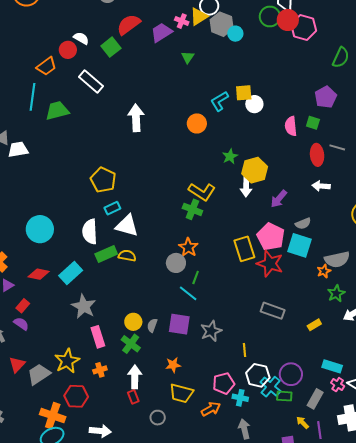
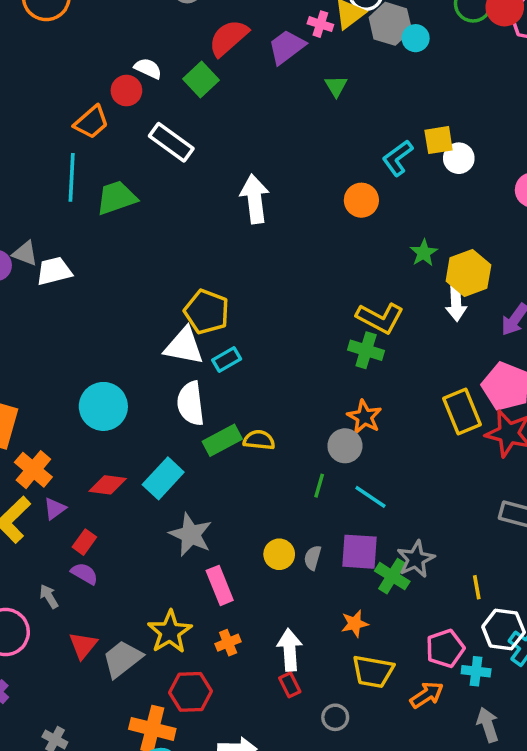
white triangle: (127, 226) -> (184, 346), moved
green line: (196, 278) -> (319, 486), moved
green cross: (131, 344) -> (392, 576), moved

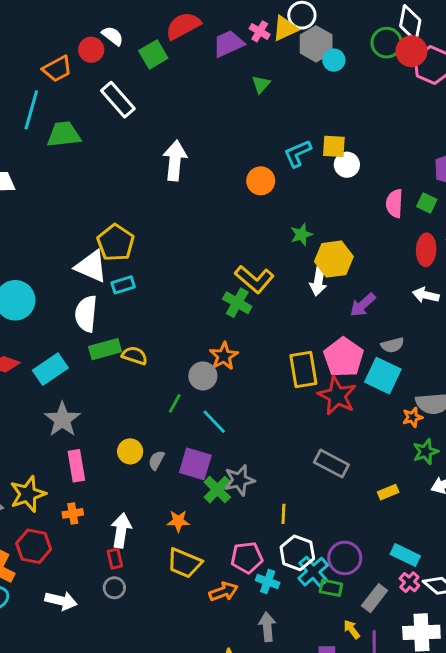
gray circle: (335, 717) -> (114, 588), moved

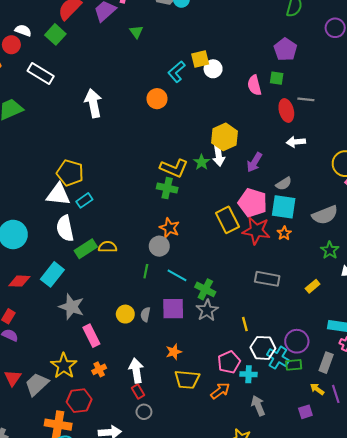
green star: (301, 235) -> (202, 162), moved
orange star: (412, 417) -> (284, 233), moved
green cross: (217, 490) -> (205, 289), moved

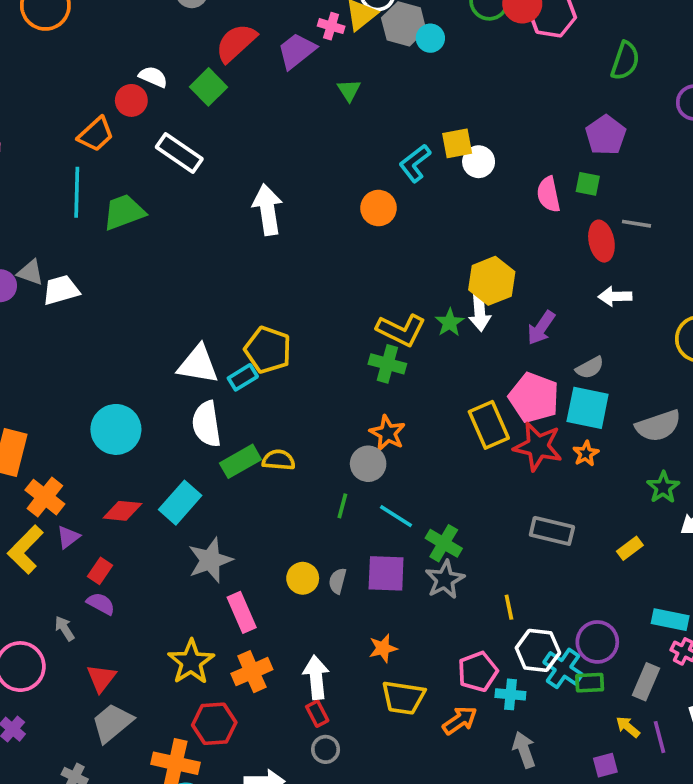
yellow pentagon: (70, 173) -> (268, 350), moved
gray star: (72, 307) -> (210, 560), turned 30
orange cross: (99, 369) -> (252, 672), size x1.5
gray trapezoid: (37, 384) -> (112, 723), moved

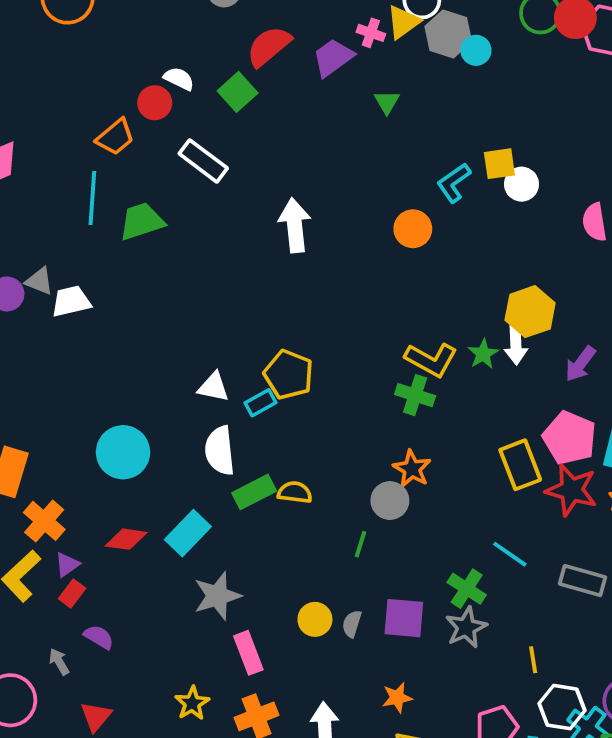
white triangle: (198, 365) -> (213, 387), size x0.7
cyan line: (396, 516) -> (510, 554), moved
red rectangle: (100, 571) -> (72, 593), moved
yellow star: (191, 662) -> (192, 703), size x0.7

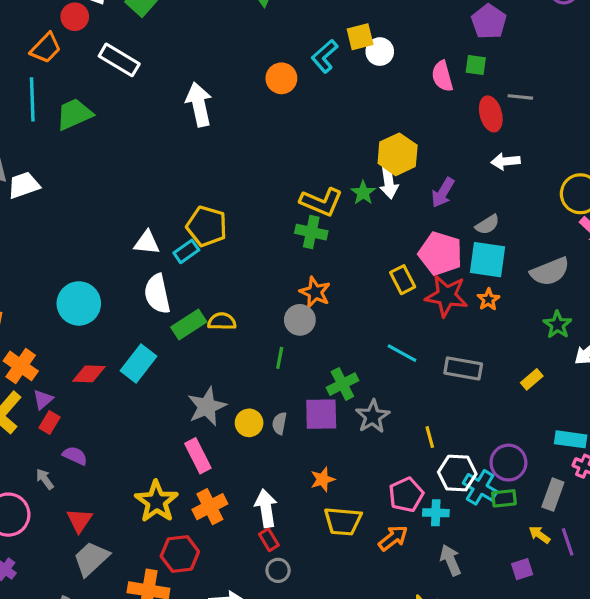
orange circle: (413, 229) -> (281, 78), moved
yellow rectangle: (520, 465) -> (403, 280), size x0.7
green cross: (467, 589) -> (342, 384), moved, turned 36
gray star: (217, 596) -> (207, 407), moved
yellow star: (192, 703) -> (156, 501), size x1.5

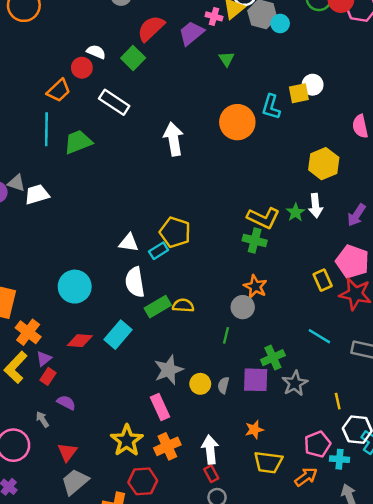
white circle: (380, 52) -> (313, 85), moved
cyan L-shape: (325, 56) -> (271, 107), turned -35
orange circle: (281, 78) -> (237, 122), size x1.5
yellow hexagon: (398, 154) -> (324, 164), moved

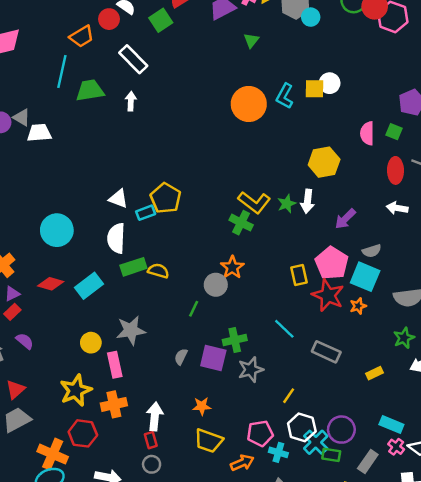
white arrow: (173, 139) -> (131, 101), moved, size x0.6
yellow circle: (200, 384) -> (91, 343), moved
yellow line: (338, 401) -> (289, 396), turned 35

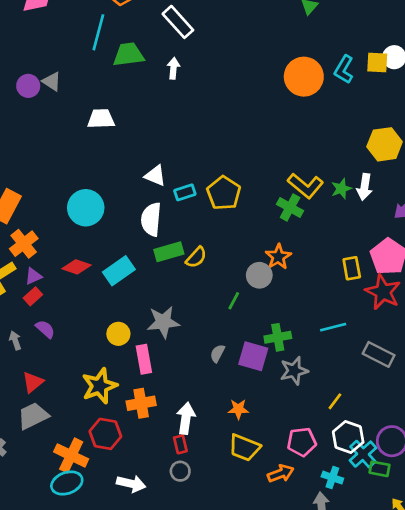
white trapezoid: (39, 133) -> (101, 119), moved
yellow pentagon: (165, 198) -> (224, 193), moved
yellow semicircle: (158, 271) -> (196, 257), turned 114
cyan line: (284, 329) -> (333, 327), turned -60
cyan cross: (278, 452) -> (332, 478), moved

